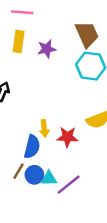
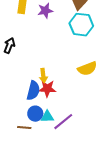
red star: (67, 137) -> (47, 89), moved
brown line: (19, 171) -> (24, 128), moved, turned 64

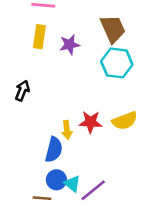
red star: (47, 89) -> (91, 122), moved
cyan triangle: (47, 117) -> (72, 184), turned 40

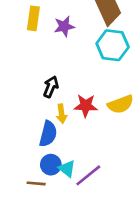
black arrow: (22, 91) -> (51, 87), moved

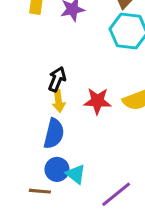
yellow arrow: (62, 114) -> (59, 101), moved
purple line: (88, 175) -> (116, 194), moved

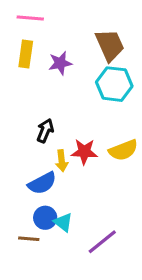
yellow arrow: (59, 101) -> (62, 161), moved
blue semicircle: (54, 134) -> (42, 183), turned 48

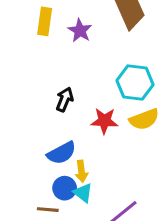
purple star: (60, 63) -> (80, 31), turned -30
cyan hexagon: (114, 84) -> (135, 83), moved
yellow arrow: (62, 161) -> (81, 171), moved

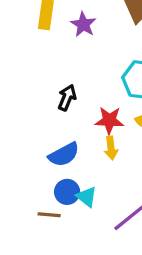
yellow arrow: (81, 171) -> (111, 148), moved

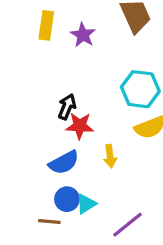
red star: (109, 120) -> (80, 126), moved
cyan triangle: (87, 197) -> (86, 204), turned 50

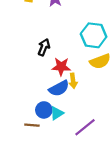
red star: (80, 126) -> (61, 67), moved
blue semicircle: (64, 162) -> (59, 88), moved

